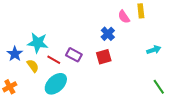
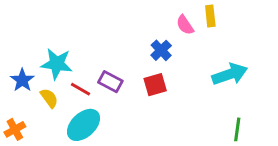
cyan arrow: (154, 50) -> (230, 74), size x1.6
green line: (159, 87) -> (237, 129), turned 42

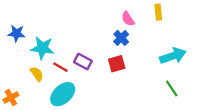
pink semicircle: (185, 25) -> (128, 19), moved
blue star: (22, 80) -> (17, 33), moved, turned -30
green line: (237, 129) -> (172, 89), moved, turned -42

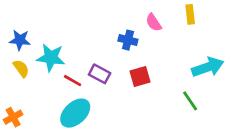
blue cross: (121, 38) -> (128, 40), moved, turned -32
yellow semicircle: (37, 74) -> (21, 68), moved
green line: (172, 89) -> (190, 101), moved

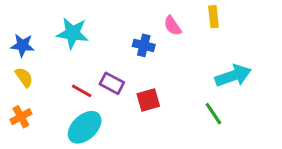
cyan star: (51, 58) -> (72, 33), moved
red square: (140, 77) -> (148, 100), moved
orange cross: (13, 117) -> (21, 117), moved

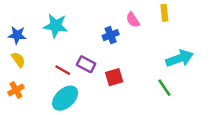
blue cross: (144, 45) -> (111, 35), turned -35

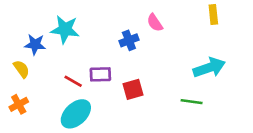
yellow rectangle: (164, 13) -> (213, 15), moved
blue star: (17, 35) -> (35, 44), moved
purple rectangle: (86, 64) -> (100, 74), turned -30
green line: (164, 88) -> (192, 102), turned -48

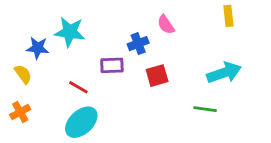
purple rectangle: (100, 74) -> (112, 65), moved
red square: (133, 89) -> (157, 76), moved

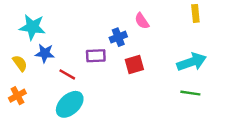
cyan star: (70, 32) -> (32, 27), moved
blue star: (38, 48) -> (45, 53), moved
green line: (205, 109) -> (190, 93), moved

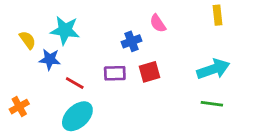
cyan star: (32, 27) -> (65, 30), moved
purple rectangle: (96, 56) -> (115, 73), moved
yellow semicircle: (20, 63) -> (28, 40), moved

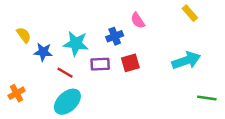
yellow rectangle: (217, 15) -> (190, 13), turned -35
cyan star: (65, 30) -> (76, 44), moved
green line: (212, 104) -> (207, 98), moved

